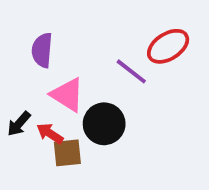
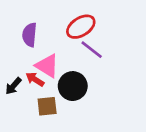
red ellipse: (168, 46) -> (81, 27), moved
red arrow: (50, 133) -> (35, 79), moved

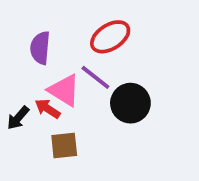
purple line: (92, 50) -> (95, 77), moved
black circle: (73, 86) -> (130, 103), moved

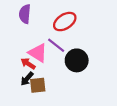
purple semicircle: (40, 48) -> (25, 14), moved
black arrow: (18, 118) -> (27, 79), moved

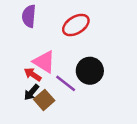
purple line: (56, 45) -> (66, 83), moved
brown square: (38, 85) -> (44, 100), turned -35

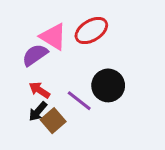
purple semicircle: (29, 16) -> (35, 55), moved, turned 50
pink triangle: (44, 62) -> (53, 37), moved

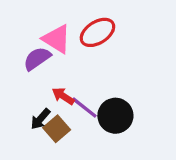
black circle: (108, 85) -> (115, 116), moved
red arrow: (39, 90) -> (63, 96), moved

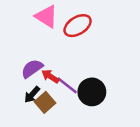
pink triangle: (57, 39) -> (46, 16), moved
purple semicircle: (37, 59) -> (32, 69), moved

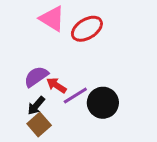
purple line: (67, 85) -> (75, 95), turned -70
brown square: (45, 102) -> (39, 124), moved

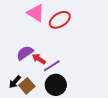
black circle: (103, 103) -> (56, 85), moved
black arrow: (36, 106) -> (15, 82), moved

